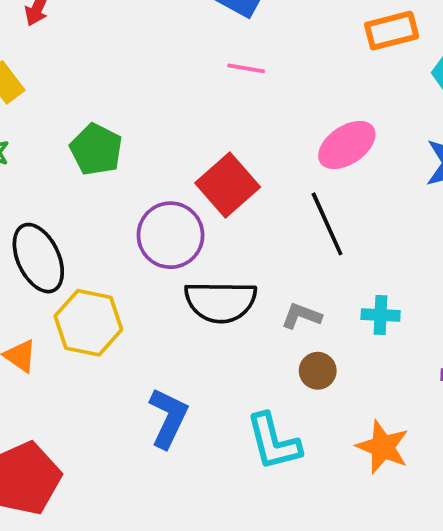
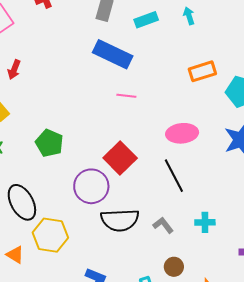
pink ellipse: (347, 145) -> (182, 133), turned 32
gray L-shape: (301, 316) -> (163, 225), turned 35
brown circle: (318, 371) -> (174, 267), moved

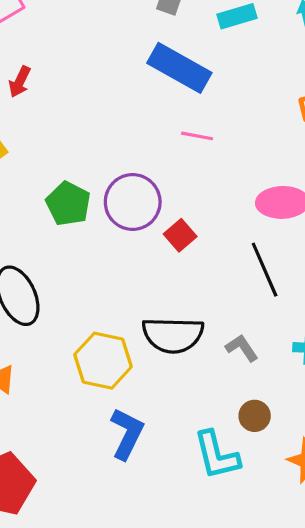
red square: (120, 158) -> (180, 235), size x0.6
purple circle: (91, 186) -> (133, 202), moved
yellow hexagon: (50, 235) -> (103, 361), moved

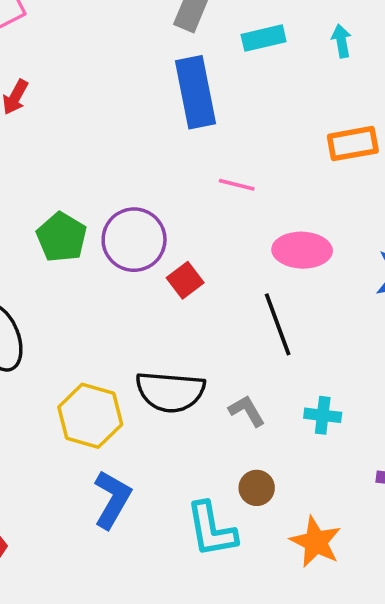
blue rectangle: (179, 68) -> (195, 92), turned 46
pink line: (197, 136) -> (237, 185), moved

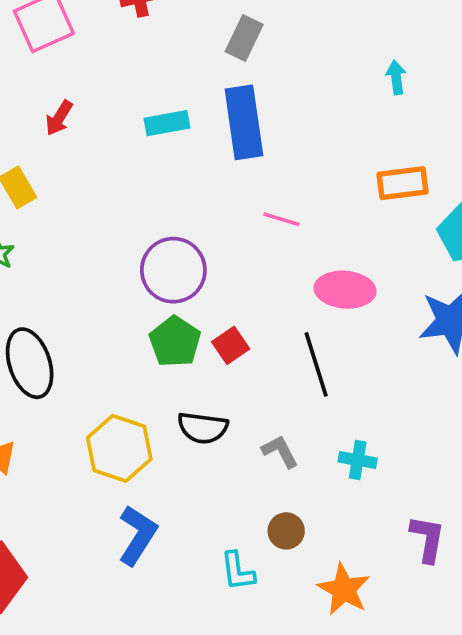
cyan rectangle: (264, 38) -> (167, 123), moved
green pentagon: (62, 237) -> (175, 342), moved
red square: (185, 280) -> (231, 345), moved
black semicircle: (170, 392) -> (203, 428), size x0.7
cyan L-shape: (211, 529) -> (238, 571), size x0.7

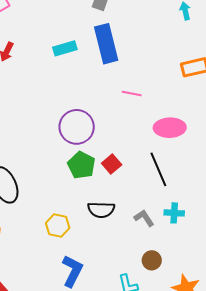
yellow hexagon: (119, 448) -> (58, 225), size x0.7
cyan cross: (358, 460) -> (174, 213), moved

